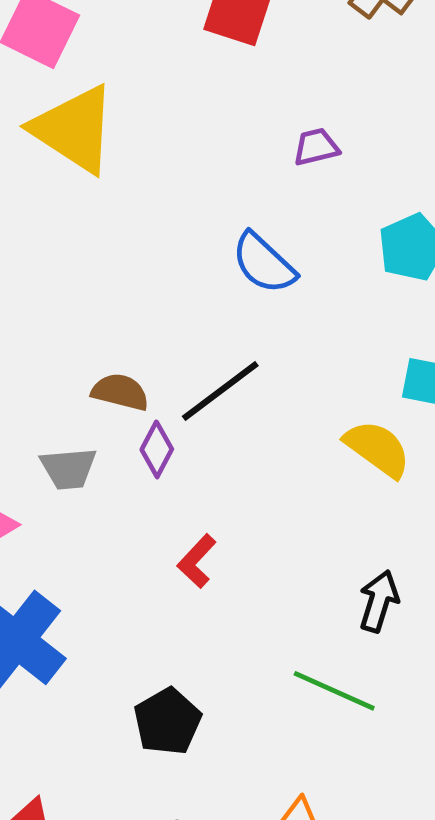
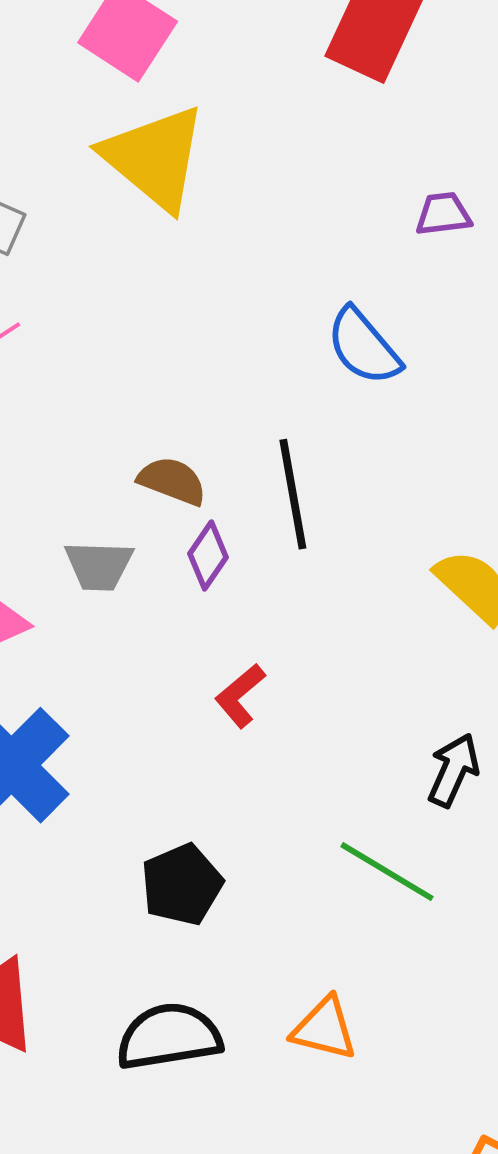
black line: (220, 391) -> (293, 494), turned -70

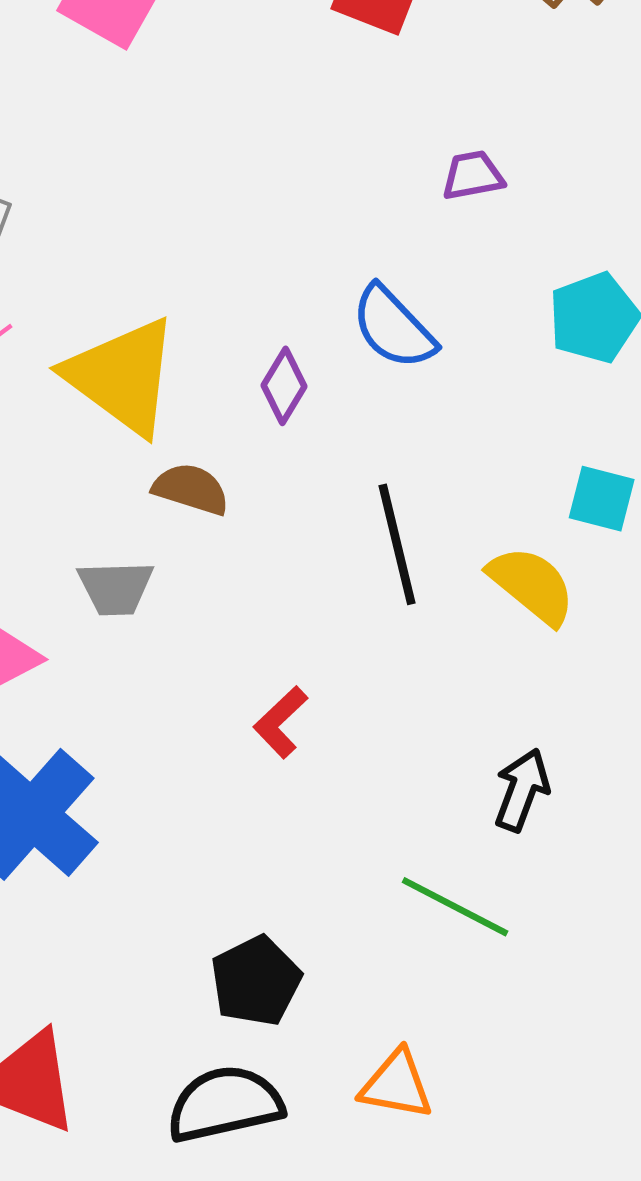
yellow triangle: (154, 158) -> (122, 376), moved
black line: (293, 494) -> (397, 544), moved
purple diamond: (208, 555) -> (284, 386), moved
black pentagon: (182, 885) -> (256, 981), moved

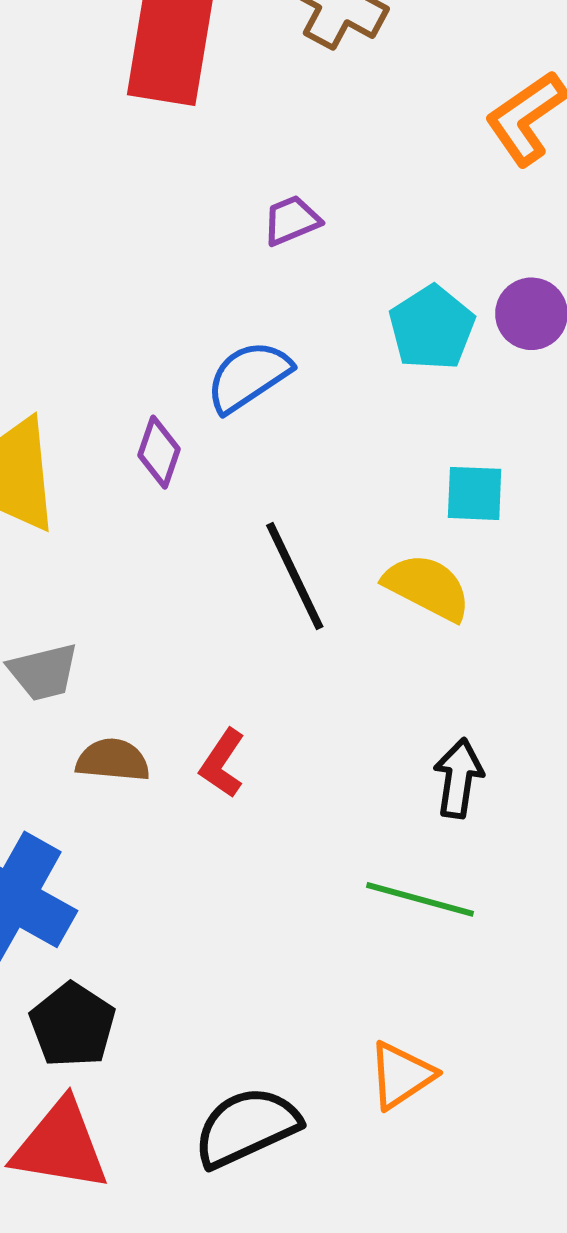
blue semicircle: (393, 327) -> (248, 376), turned 112
brown semicircle: (191, 489) -> (113, 760), moved
black pentagon: (256, 981) -> (73, 1025), moved
orange triangle: (396, 1085) -> (401, 1075), turned -32

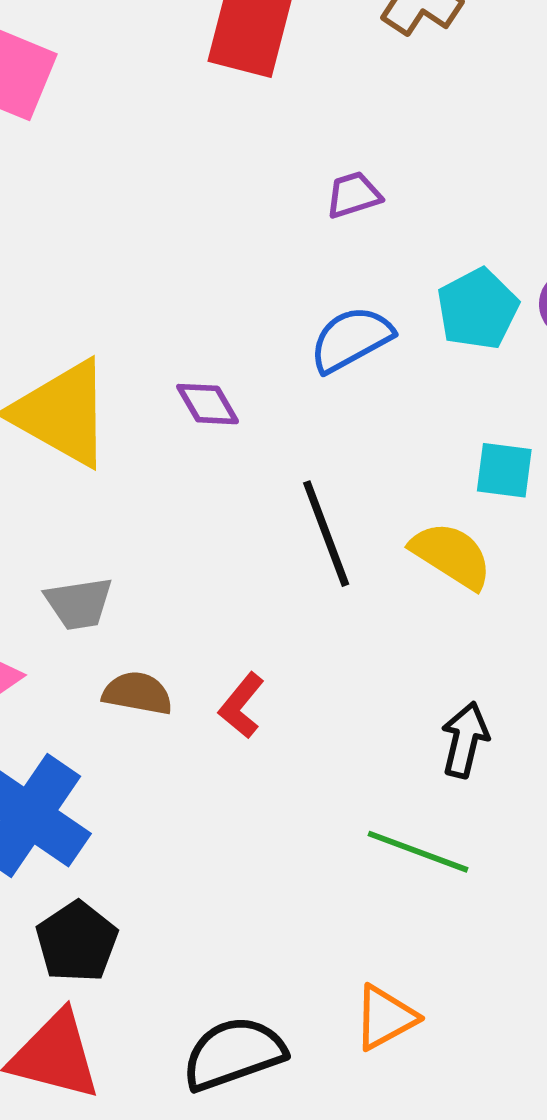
blue semicircle: (248, 376) -> (351, 339), moved
purple diamond: (159, 452) -> (208, 404), turned -54

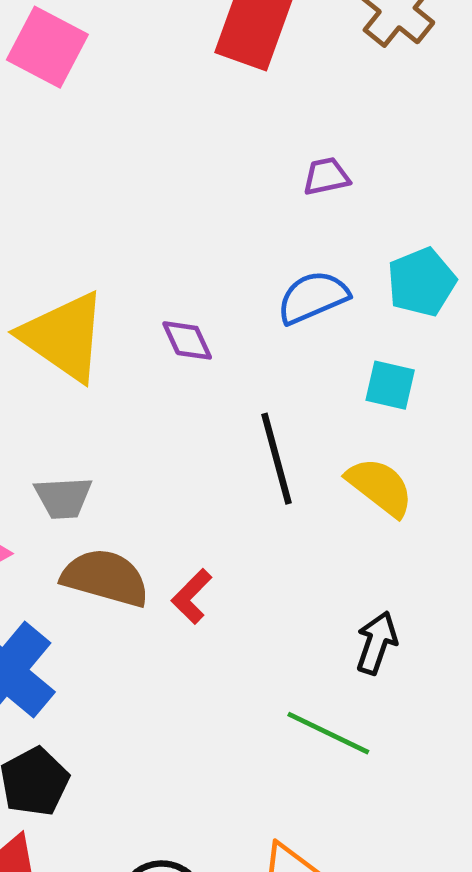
cyan square: (504, 470) -> (390, 385), moved
brown semicircle: (138, 693) -> (105, 578), size x1.5

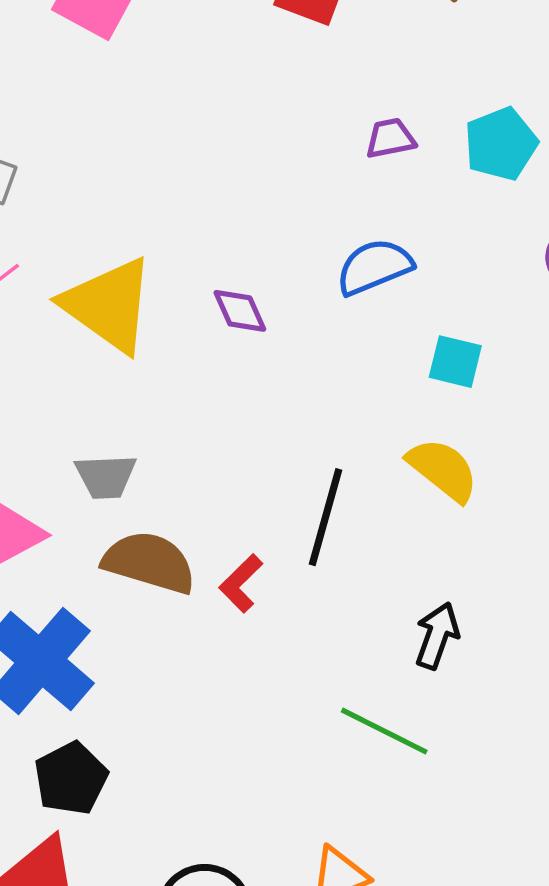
cyan pentagon: (422, 282) -> (501, 144), moved
black line: (276, 459) -> (325, 517), moved, turned 30

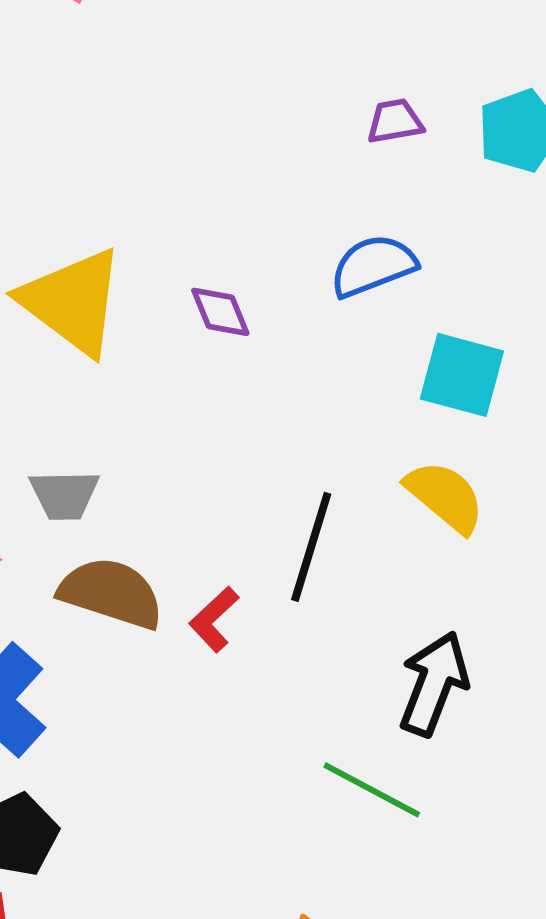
cyan square: (455, 362) -> (462, 375), size x1.4
black arrow: (437, 636) -> (434, 684), size x1.4

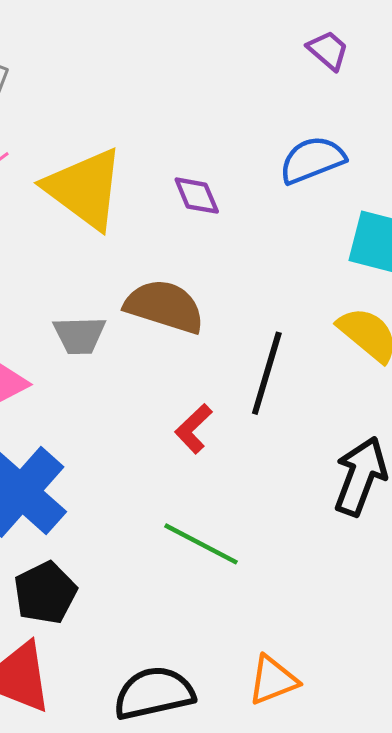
purple trapezoid: (395, 121) -> (328, 50), turned 51
brown semicircle: (111, 593) -> (165, 306), moved
green line: (372, 790) -> (201, 544), moved

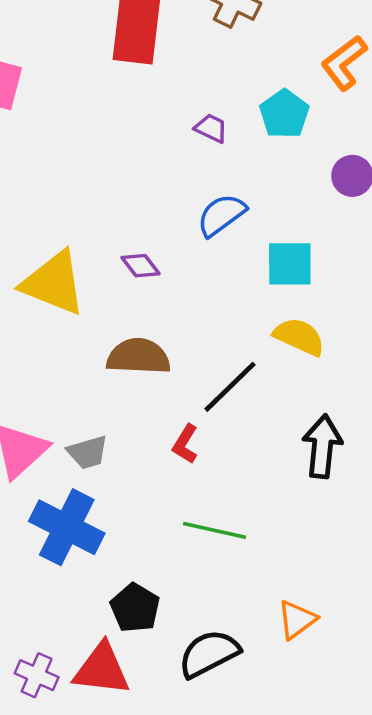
gray trapezoid: (79, 335) -> (88, 452), moved
black line: (267, 373) -> (230, 387), turned 44
black pentagon: (45, 593) -> (135, 608), moved

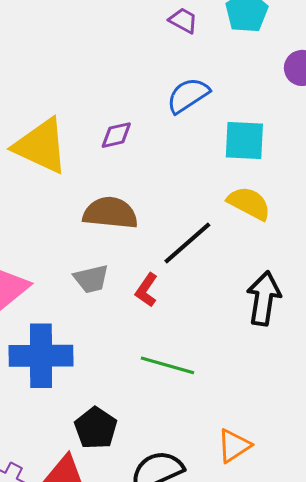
purple diamond: (140, 266) -> (116, 135), turned -68
gray trapezoid: (88, 452) -> (91, 279), moved
blue cross: (67, 527) -> (41, 356), turned -30

